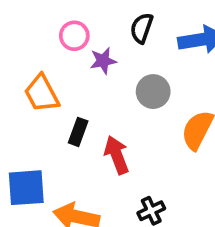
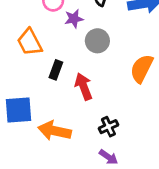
gray circle: (153, 92) -> (97, 41), moved

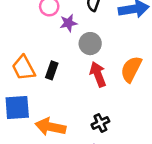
orange trapezoid: (30, 42) -> (24, 68), moved
red arrow: (84, 86) -> (98, 74), moved

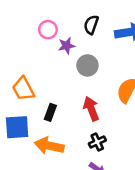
black rectangle: (52, 70) -> (50, 112), moved
red arrow: (98, 74) -> (91, 109), moved

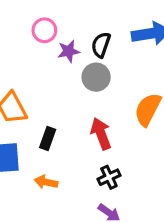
black semicircle: (91, 25) -> (101, 45), moved
orange arrow: (49, 146) -> (46, 182), size x0.6

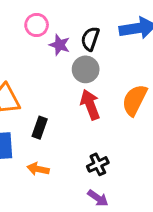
purple star: (69, 51) -> (60, 45), turned 30
red arrow: (101, 134) -> (90, 105), moved

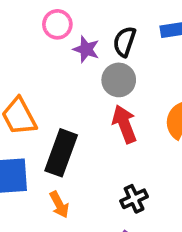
black rectangle: (40, 128) -> (61, 153), size x1.6
orange arrow: (38, 169) -> (59, 205), turned -130

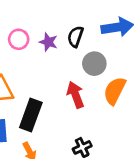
pink circle: (57, 24) -> (19, 39), moved
gray circle: (119, 80) -> (94, 64), moved

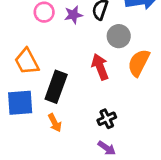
purple star: (48, 42) -> (73, 15), turned -30

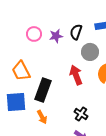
black cross: (107, 119) -> (81, 114), turned -32

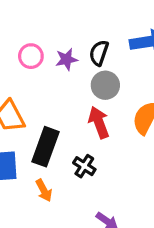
gray circle: (90, 52) -> (105, 85), moved
black cross: (81, 114) -> (84, 166), moved

